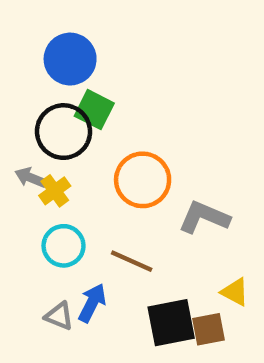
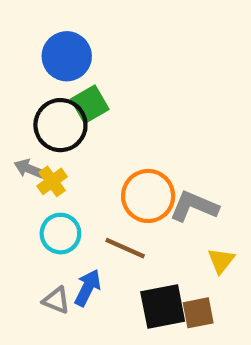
green square: (94, 110) -> (90, 104), turned 33
orange circle: (143, 180) -> (148, 196), moved
yellow triangle: (235, 292) -> (221, 261), moved, turned 40

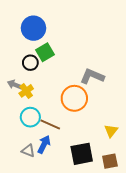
black circle: (60, 125) -> (30, 63), size x0.6
gray L-shape: (194, 206) -> (92, 76), moved
brown line: (125, 248) -> (50, 124), moved
brown square: (198, 313) -> (110, 161), moved

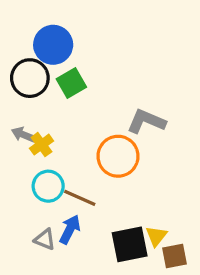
black circle: (30, 63) -> (30, 78), moved, size x1.5
yellow triangle: (111, 131) -> (156, 236), moved

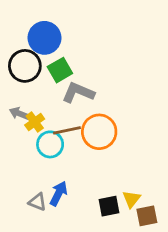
gray L-shape: (146, 121) -> (78, 93), moved
cyan circle: (48, 186) -> (50, 144), moved
brown line: (80, 198) -> (67, 130), moved, turned -36
black square: (130, 244) -> (109, 206), size x0.7

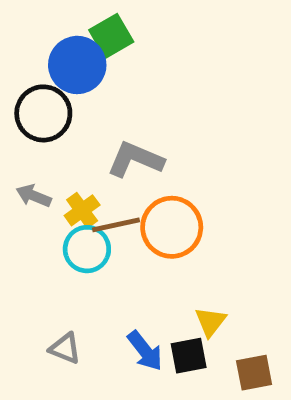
green square: (60, 70) -> (111, 36), moved
yellow cross: (35, 122) -> (82, 210), moved
blue arrow: (59, 193) -> (145, 351), moved, turned 115
yellow triangle: (131, 199) -> (210, 322), moved

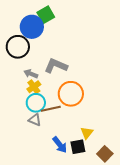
gray arrow: (34, 196) -> (31, 74), moved
brown line: (116, 225) -> (51, 109), moved
gray triangle: (65, 348) -> (35, 120), moved
brown square: (254, 373) -> (105, 154), turned -35

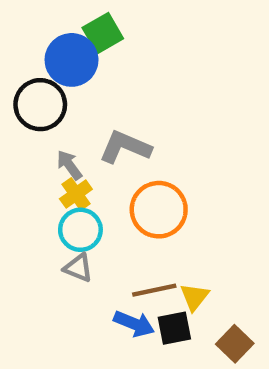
gray arrow: (31, 74) -> (69, 165), turned 32
brown line: (51, 109) -> (154, 290), moved
blue arrow: (60, 145) -> (134, 324), turned -30

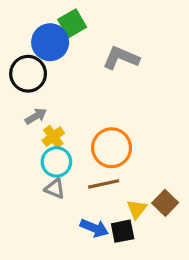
gray L-shape: (125, 147) -> (121, 58), moved
gray arrow: (69, 165) -> (36, 116), moved, turned 95
brown line: (154, 290) -> (104, 184), moved
brown square: (235, 344) -> (165, 203), moved

